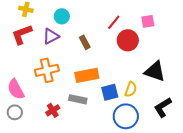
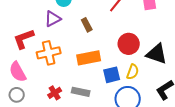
red L-shape: (22, 34) -> (24, 39), moved
red circle: (128, 40) -> (129, 44), moved
gray rectangle: (78, 99) -> (81, 92), moved

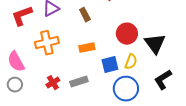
red L-shape: (24, 39) -> (22, 16), moved
black triangle: (157, 54) -> (155, 44), turned 35
orange rectangle: (89, 58) -> (87, 48), size x0.7
gray rectangle: (81, 92) -> (79, 82), turned -30

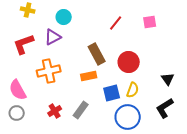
brown rectangle: (85, 15) -> (97, 54), moved, size x1.5
black triangle: (155, 44) -> (168, 79), moved, size x0.6
gray rectangle: (79, 82) -> (81, 110), turned -36

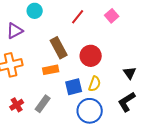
cyan circle: (64, 17) -> (35, 11), moved
pink square: (150, 22) -> (112, 16), turned -32

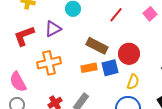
brown rectangle: (59, 48) -> (97, 46), turned -35
blue square: (74, 87) -> (110, 68), moved

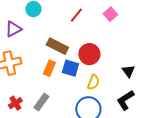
orange rectangle: (89, 68) -> (49, 68), turned -56
blue square: (110, 68) -> (70, 68), turned 30

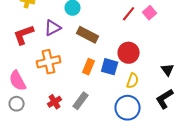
red line: (76, 15) -> (129, 14), moved
brown rectangle: (57, 46) -> (88, 35), moved

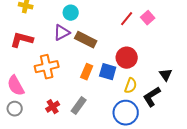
purple triangle: (53, 28) -> (62, 33), moved
red L-shape: (24, 35) -> (22, 40), turned 35
black L-shape: (165, 99) -> (152, 97), moved

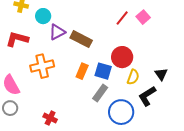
cyan circle: (71, 13) -> (43, 16), moved
yellow semicircle: (131, 86) -> (133, 77), moved
gray rectangle: (79, 106) -> (100, 93), moved
red cross: (53, 107) -> (50, 118), moved, turned -32

